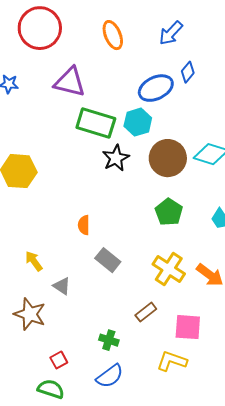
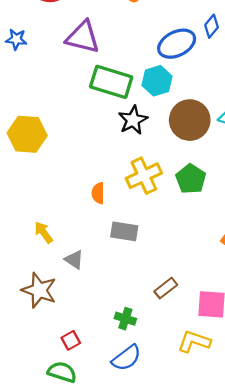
gray rectangle: (108, 260) -> (124, 231), turned -30
yellow cross: (169, 269) -> (144, 176), moved, turned 32

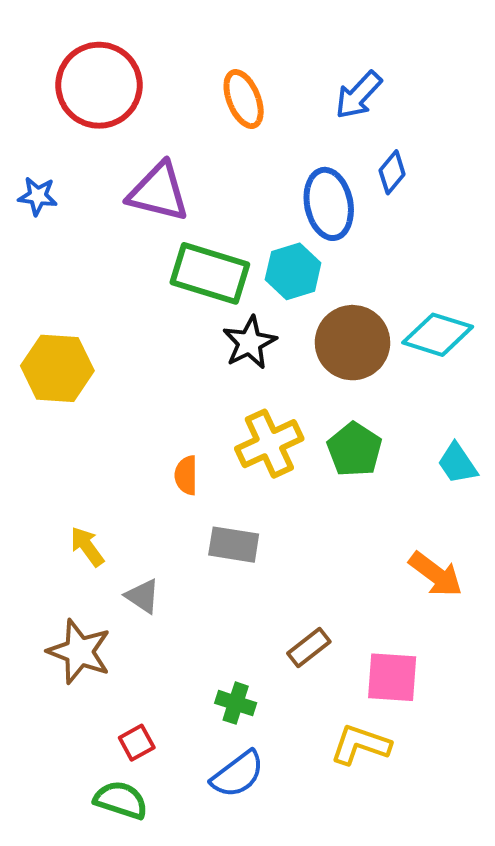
blue ellipse: (177, 44) -> (329, 204), turned -75

